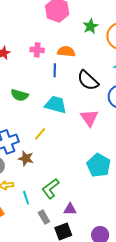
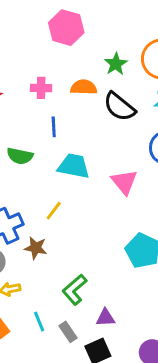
green star: (90, 26) -> (116, 64), moved
blue line: (55, 70) -> (54, 127), moved
black semicircle: (88, 80) -> (119, 107), moved
cyan line: (26, 198) -> (39, 322), moved

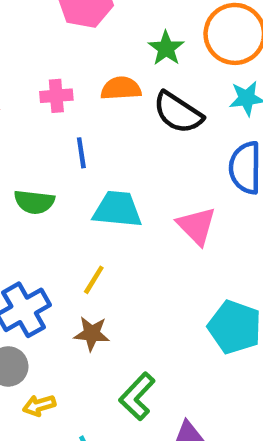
brown star: (36, 248) -> (92, 334), moved

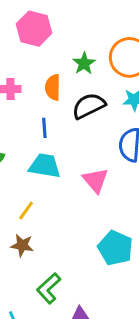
orange semicircle: (121, 88) -> (53, 87), turned -90
black semicircle: (178, 113) -> (89, 106), turned 116
blue line: (81, 153) -> (44, 128), moved

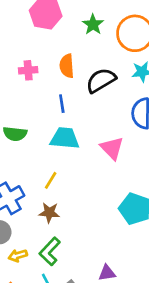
green star: (84, 63) -> (93, 25), moved
green L-shape: (49, 288) -> (50, 251), moved

